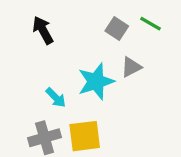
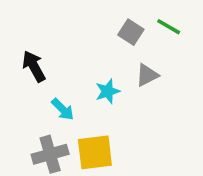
black arrow: (43, 30) -> (34, 66), moved
cyan star: (96, 82) -> (108, 91), size x0.6

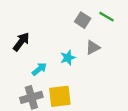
black arrow: (34, 66) -> (21, 42), turned 66
cyan arrow: (63, 109) -> (39, 69), turned -84

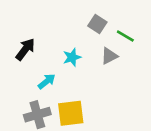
green line: (106, 17) -> (125, 36), moved
cyan star: (68, 58) -> (72, 57), moved

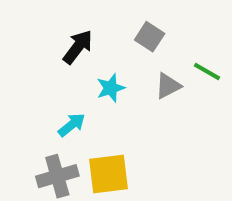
green line: (125, 36) -> (207, 72), moved
black arrow: (25, 49) -> (78, 47), moved

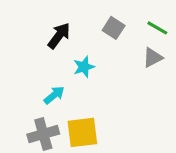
green line: (207, 72) -> (157, 28), moved
gray triangle: (168, 86) -> (153, 58), moved

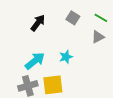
cyan star: (84, 67) -> (66, 57), moved
cyan arrow: (54, 95) -> (35, 61), size x1.5

